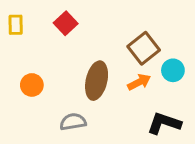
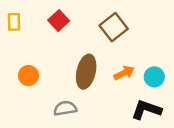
brown square: (144, 48) -> (114, 27), moved
cyan circle: (173, 70) -> (154, 77), moved

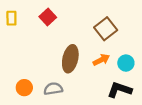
brown square: (114, 27) -> (106, 29), moved
orange circle: (28, 76) -> (24, 88), moved

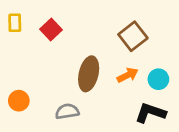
red square: (48, 17) -> (51, 30), moved
orange circle: (24, 88) -> (19, 101), moved

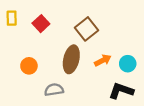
brown square: (133, 36) -> (86, 29), moved
orange circle: (19, 101) -> (29, 66), moved

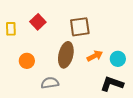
yellow rectangle: (12, 18) -> (11, 29), moved
brown square: (86, 29) -> (80, 27), turned 30

